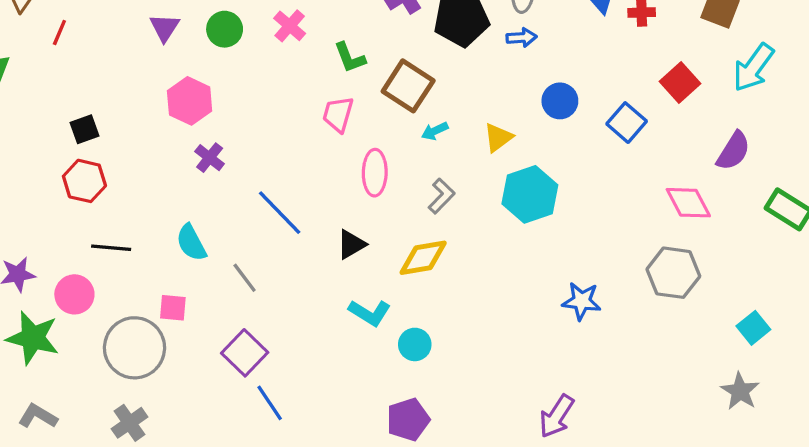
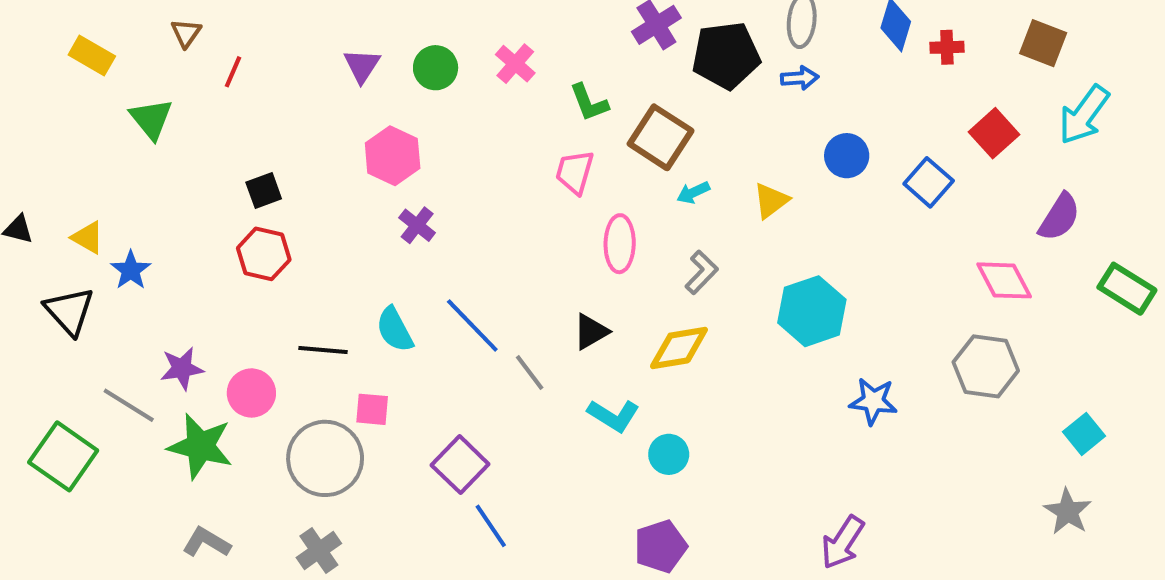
cyan hexagon: (530, 194) -> (812, 311), moved
blue line: (280, 213) -> (472, 325), moved
black line: (111, 248) -> (323, 350), moved
gray line: (245, 278) -> (530, 373), moved

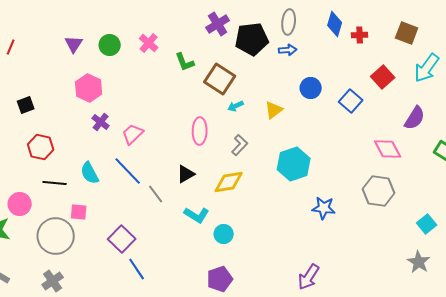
pink trapezoid: (575, 172) -> (133, 134), moved, turned 30
red hexagon: (264, 254) -> (41, 147), moved

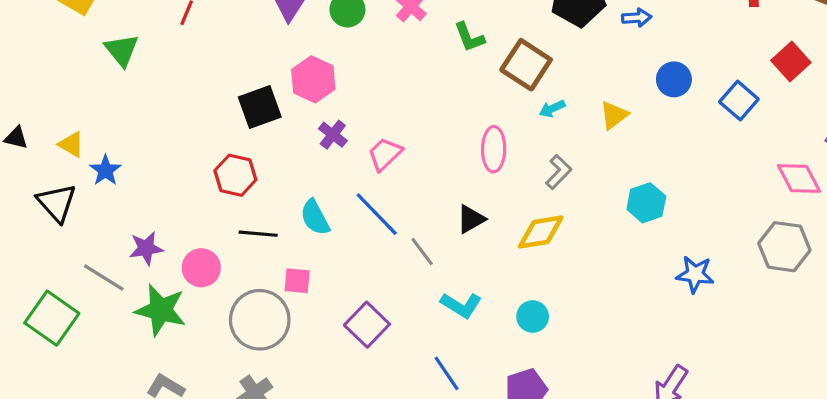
black square: (26, 105) -> (260, 107), moved, size x1.5
cyan hexagon: (294, 164) -> (646, 203), size x0.7
cyan L-shape: (197, 215) -> (461, 305), moved
blue line: (137, 269) -> (447, 373), moved

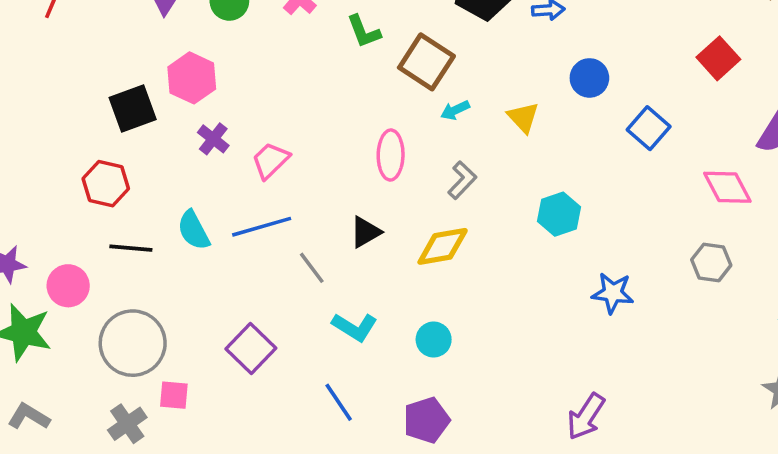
blue square: (739, 100) -> (649, 128), moved
yellow triangle: (614, 115) -> (523, 117), turned -36
blue line: (377, 214) -> (262, 227), turned -62
gray hexagon: (784, 247) -> (711, 262), size x0.7
pink square: (297, 281) -> (174, 395), moved

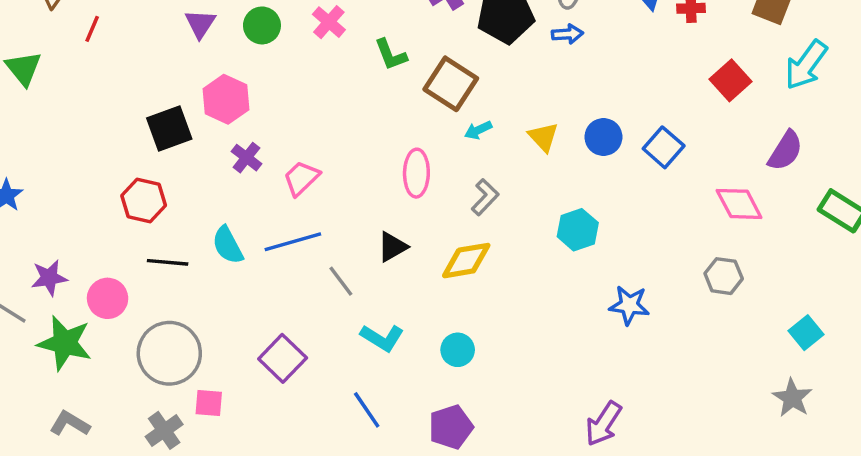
blue circle: (589, 78) -> (603, 137), moved

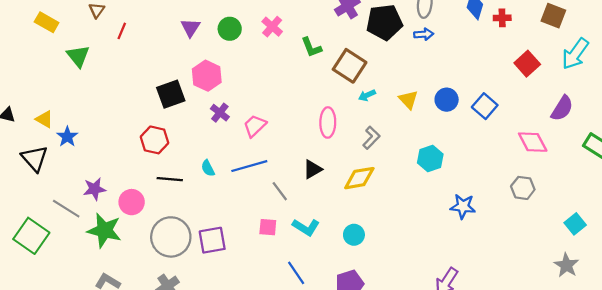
cyan semicircle: (228, 245) -> (208, 168), size x0.7
purple square: (283, 358) -> (212, 240), moved, turned 36
pink square: (209, 403) -> (268, 227), moved

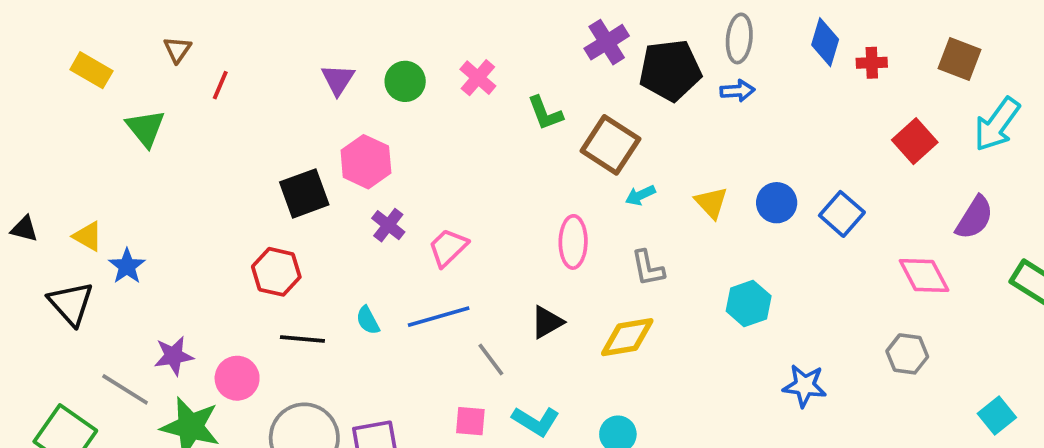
gray L-shape: (371, 138) -> (648, 268), turned 125

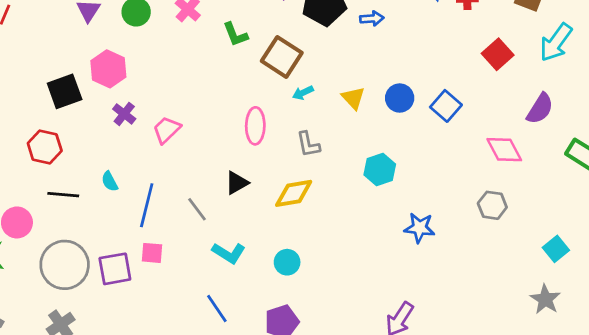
blue line: (439, 317) -> (147, 205), moved, turned -60
pink square: (470, 421) -> (152, 253), moved

